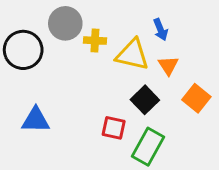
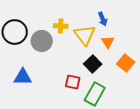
gray circle: (65, 23) -> (42, 41), moved
yellow triangle: (132, 55) -> (85, 35), turned 40

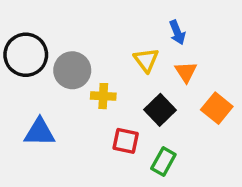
yellow cross: (61, 26) -> (103, 96), moved
yellow triangle: (85, 35) -> (146, 60), size x0.7
green rectangle: (95, 94) -> (163, 161), size x0.7

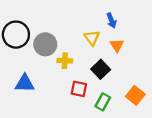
orange square: (217, 108) -> (135, 95), moved

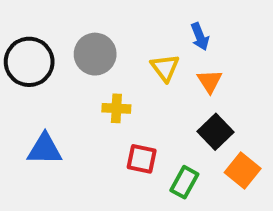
gray circle: (45, 44) -> (95, 54), moved
black square: (101, 69) -> (215, 132), moved

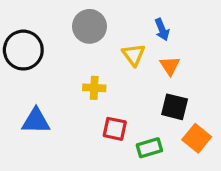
gray circle: (95, 54) -> (89, 26), moved
black square: (215, 132) -> (175, 107), turned -32
green rectangle: (184, 182) -> (149, 148), turned 45

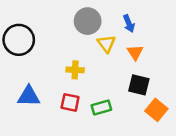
gray circle: (89, 26) -> (88, 21), moved
red square: (115, 129) -> (70, 102), moved
green rectangle: (149, 148) -> (101, 107), moved

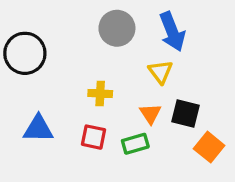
blue arrow: (129, 24) -> (172, 32), size x1.6
yellow triangle: (106, 44) -> (160, 72), moved
orange triangle: (135, 52) -> (150, 114), moved

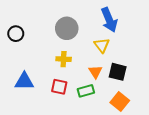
gray circle: (117, 28) -> (67, 28), moved
black circle: (25, 53) -> (16, 34), size x0.6
orange square: (209, 147) -> (120, 102), moved

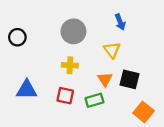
blue arrow: (109, 20) -> (120, 22), size x0.6
orange square: (120, 102) -> (144, 112), moved

